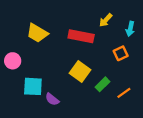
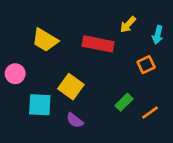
yellow square: (80, 71) -> (71, 87), moved
purple semicircle: (52, 99) -> (75, 120), moved

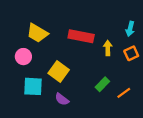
yellow arrow: (128, 24) -> (108, 48), moved, turned 136
orange square: (146, 65) -> (131, 53), moved
pink circle: (15, 74) -> (23, 57), moved

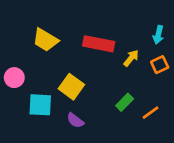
yellow arrow: (108, 48) -> (131, 58), turned 40
pink circle: (23, 57) -> (14, 78), moved

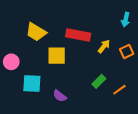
cyan arrow: (158, 35) -> (126, 20), moved
yellow square: (71, 87) -> (57, 56), moved, turned -36

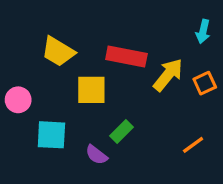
yellow arrow: (104, 46) -> (168, 75), size x1.5
green rectangle: (99, 81) -> (121, 131), moved

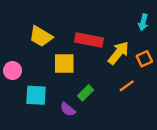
orange line: (193, 145) -> (127, 86), moved

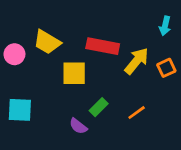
pink circle: (13, 71) -> (14, 54), moved
orange line: (127, 86) -> (137, 113), moved
cyan square: (36, 95) -> (20, 110), moved

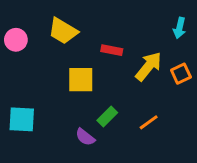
yellow trapezoid: (47, 42) -> (63, 31), moved
red rectangle: (103, 46) -> (112, 50), size x0.6
pink circle: (14, 54) -> (16, 40), moved

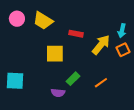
cyan arrow: (179, 28) -> (122, 31), moved
pink circle: (16, 40) -> (17, 19), moved
purple semicircle: (85, 137) -> (58, 93), turned -32

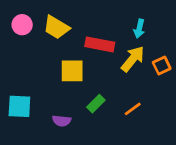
cyan arrow: (122, 31) -> (139, 29), moved
red rectangle: (76, 34) -> (100, 44), size x1.5
purple semicircle: (58, 93) -> (62, 121), moved

